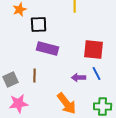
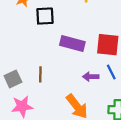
purple rectangle: (48, 48) -> (72, 43), moved

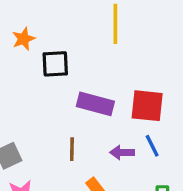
brown line: (40, 74) -> (72, 149), moved

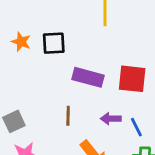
orange star: (24, 39) -> (21, 42), moved, turned -30
blue line: (152, 146) -> (136, 127), moved

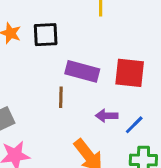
brown line: (68, 116) -> (61, 97), moved
blue line: (136, 127) -> (134, 125), turned 72

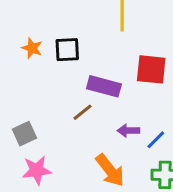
red square: (130, 73) -> (151, 69), moved
brown line: (61, 97) -> (82, 112), turned 50

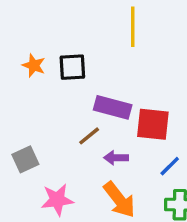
red square: (151, 69) -> (153, 124), moved
purple arrow: (128, 131) -> (116, 158), moved
pink star: (37, 170) -> (57, 200), moved

